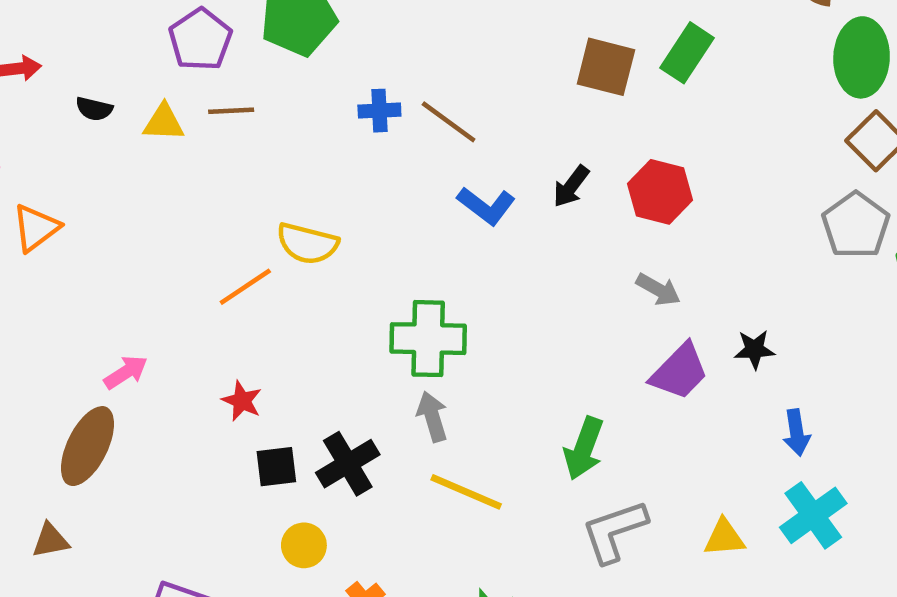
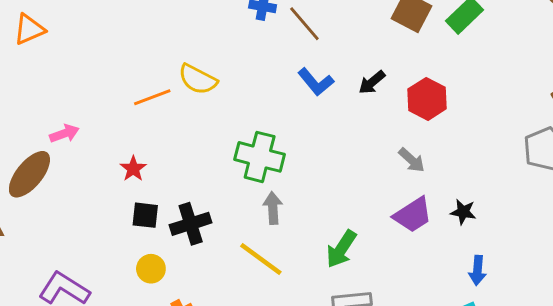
gray arrow: (432, 417) -> (273, 208), moved

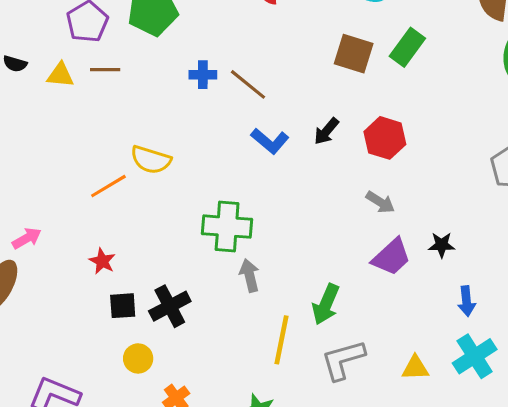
yellow line: (261, 259) -> (282, 340), moved, turned 75

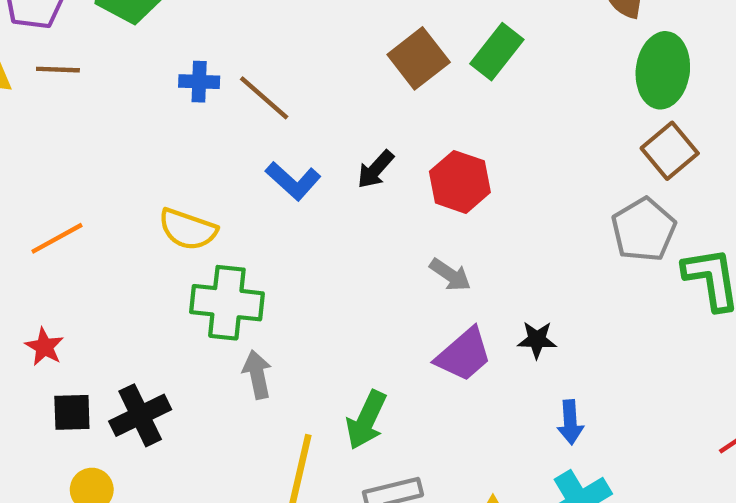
brown square: (354, 54) -> (419, 58), turned 33
yellow semicircle: (151, 160) -> (188, 229), moved

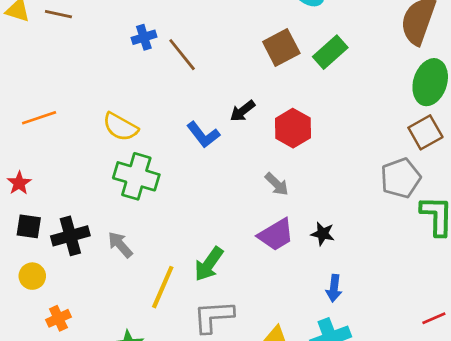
blue cross: (199, 82) -> (144, 37), turned -30
blue L-shape: (293, 181) -> (203, 135), moved
gray arrow: (257, 375) -> (120, 245), moved, turned -40

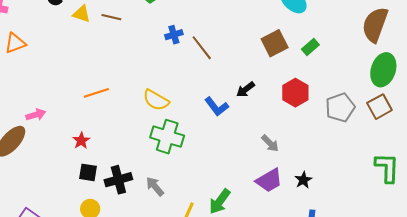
green rectangle: (330, 52) -> (310, 47), size x0.7
red hexagon: (293, 128) -> (295, 93), moved
gray pentagon: (401, 178) -> (340, 107), moved
black star: (323, 234) -> (303, 180), turned 30

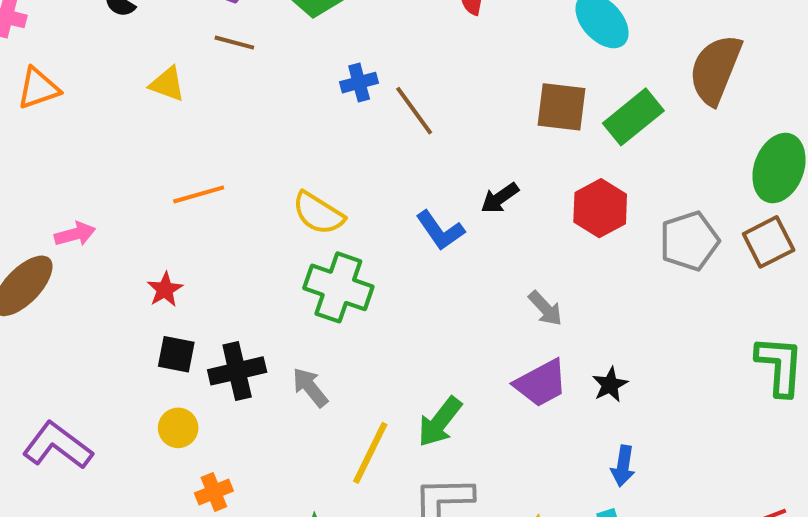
yellow triangle: (82, 14) -> (167, 84), moved
brown semicircle: (375, 25) -> (715, 69), moved
brown square: (275, 43) -> (561, 107), turned 32
green rectangle: (310, 47) -> (633, 117), size x1.6

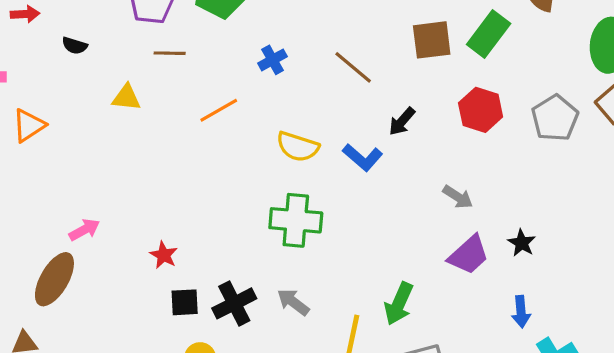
brown line: (414, 111) -> (353, 67), moved
orange line: (199, 194) -> (219, 110), moved
yellow semicircle: (318, 213) -> (298, 147), moved
blue arrow: (623, 466) -> (521, 312), moved

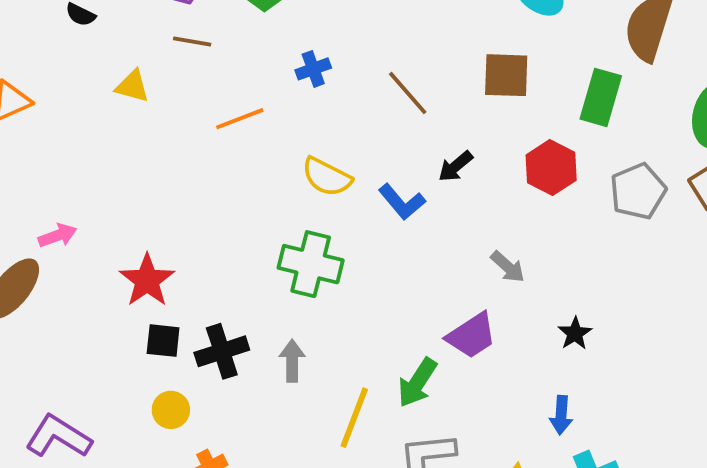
green rectangle: (489, 34) -> (601, 97), moved, turned -30
red star: (164, 255) -> (147, 280), size x1.6
purple trapezoid: (469, 255) -> (471, 336), moved
gray arrow: (293, 302) -> (292, 361), turned 44

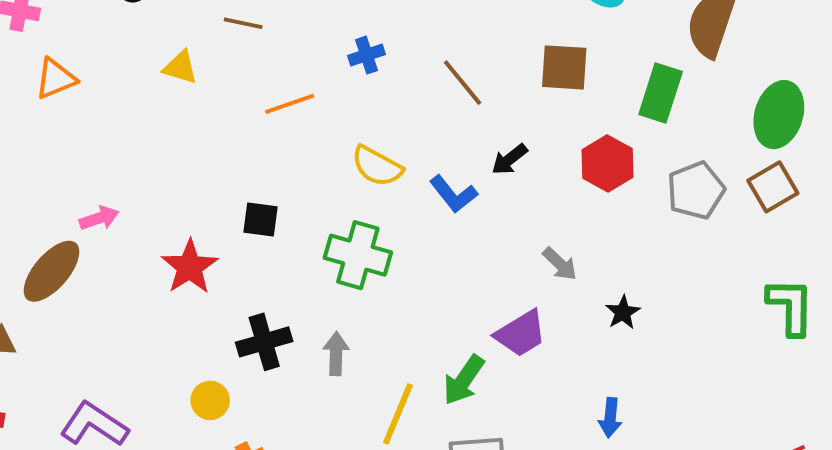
black star: (575, 333) -> (623, 312), moved
black square: (163, 341) -> (260, 220), moved

